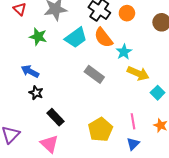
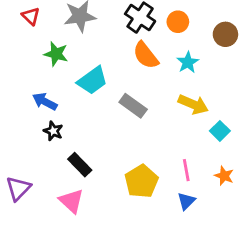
cyan trapezoid: (76, 38) -> (92, 81), moved
cyan star: (124, 52) -> (188, 62), moved

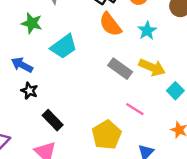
gray rectangle: (133, 106) -> (120, 69), moved
pink line: (186, 170) -> (135, 109), moved, turned -48

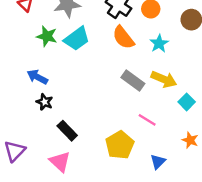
cyan trapezoid: (64, 47) -> (77, 39), moved

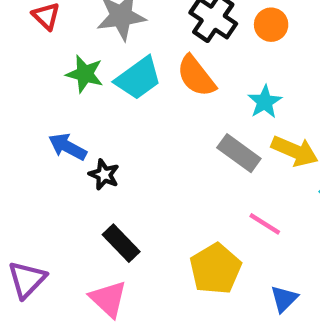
orange semicircle: (123, 38) -> (196, 76), moved
cyan star: (159, 43) -> (265, 102), moved
black star: (44, 102) -> (104, 175), moved

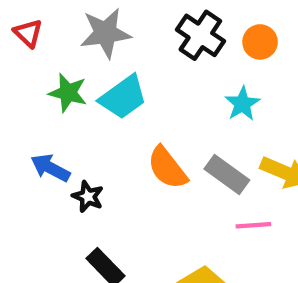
orange semicircle: (196, 76) -> (167, 168), moved
cyan star: (265, 102) -> (242, 104), moved
pink line: (265, 224) -> (253, 225), moved, turned -36

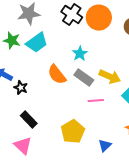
orange circle: (260, 42) -> (99, 18), size x1.6
cyan star: (242, 104) -> (80, 54), moved

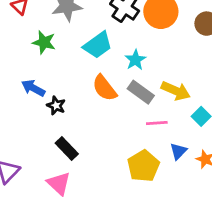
cyan trapezoid: (37, 43) -> (98, 45), moved
yellow pentagon: (73, 132) -> (143, 166), moved
blue triangle: (105, 146) -> (178, 151), moved

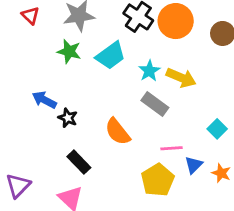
green star: (44, 42) -> (69, 51), moved
orange semicircle: (104, 88) -> (118, 132), moved
yellow arrow: (176, 91) -> (181, 78), moved
pink line: (157, 123) -> (171, 148), moved

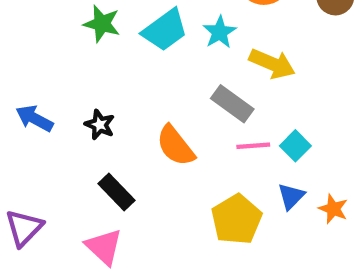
cyan star: (149, 71) -> (220, 32), moved
blue arrow: (44, 100) -> (34, 118), moved
cyan square: (217, 129) -> (295, 146), moved
pink line: (171, 148) -> (253, 146), moved

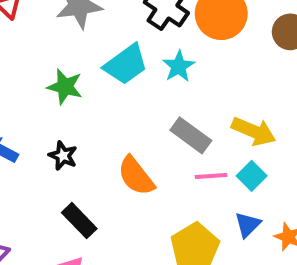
green star: (102, 24) -> (65, 87), moved
yellow arrow: (272, 64) -> (254, 131), moved

